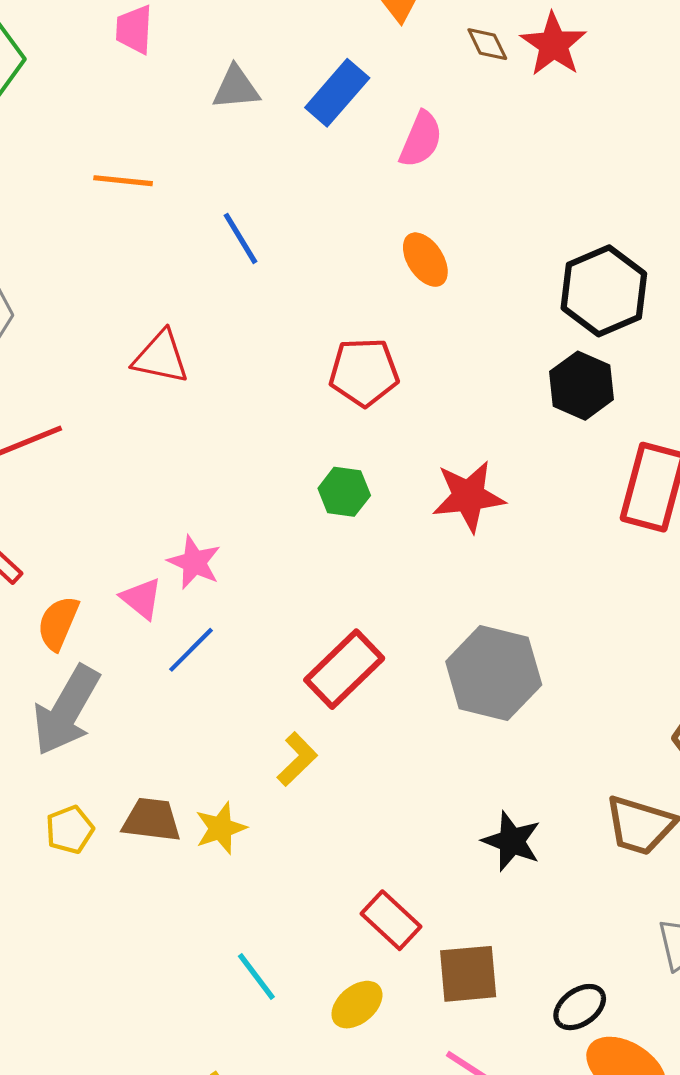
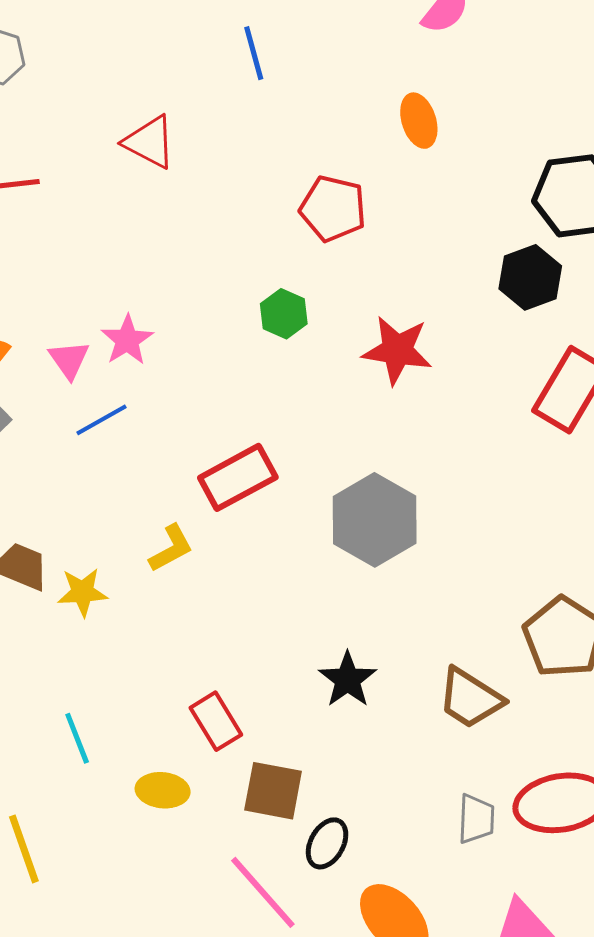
yellow ellipse: (357, 1005) -> (163, 790), turned 30
black ellipse: (580, 1007) -> (327, 843), moved, turned -42

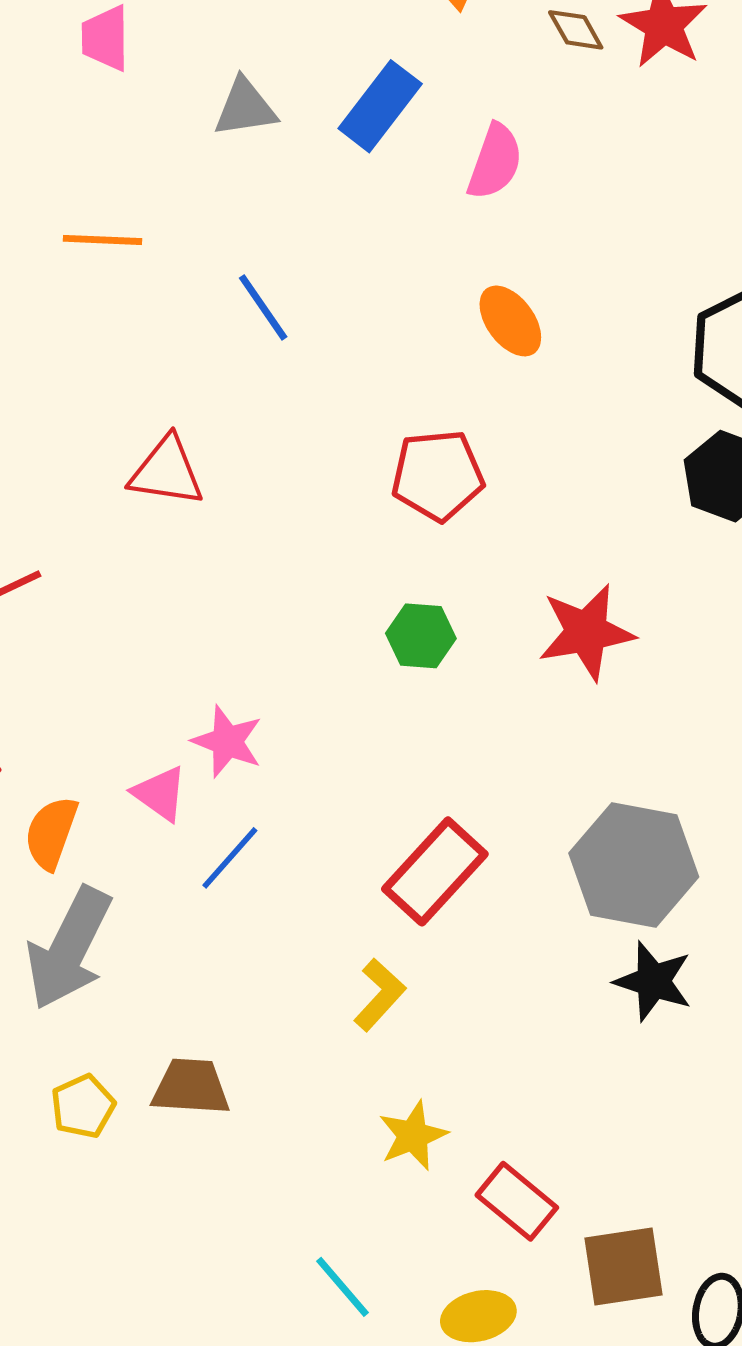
yellow star: (83, 592) -> (413, 1136), moved
black star: (348, 680) -> (653, 981), moved

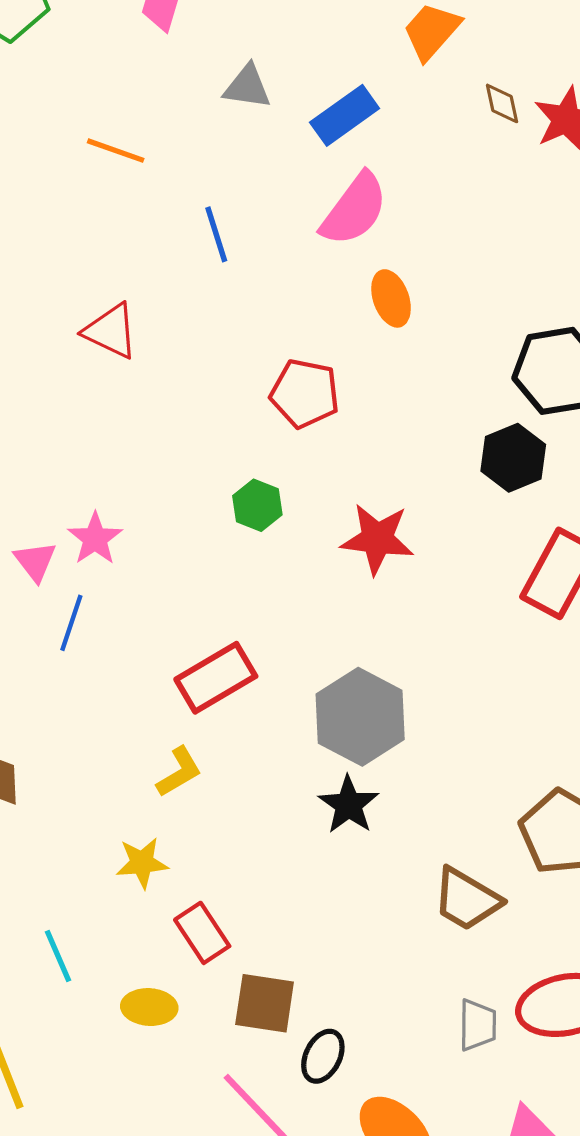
pink semicircle: (495, 162) -> (354, 209), moved, size x1.4
blue line: (230, 858) -> (71, 623), turned -40
yellow L-shape: (380, 995) -> (179, 772), moved

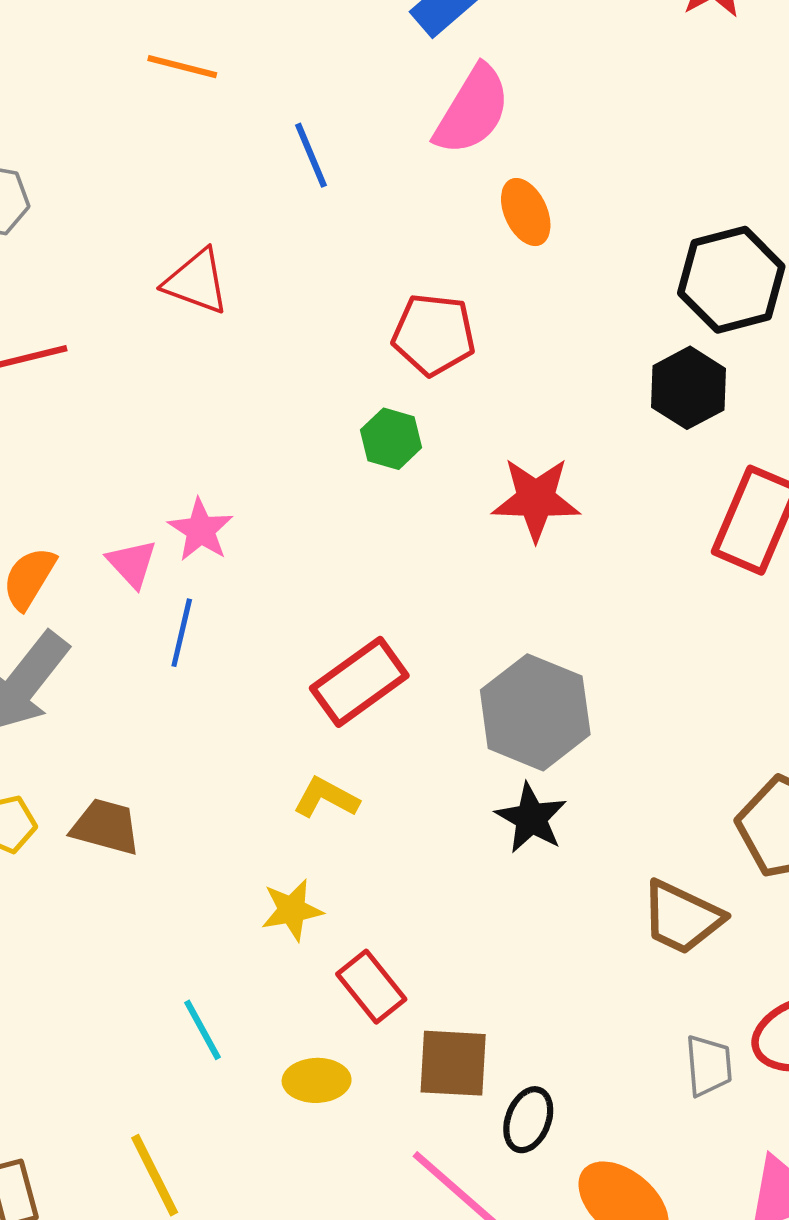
green hexagon: (257, 505) -> (391, 439), moved
yellow L-shape: (179, 772) -> (326, 798), turned -116

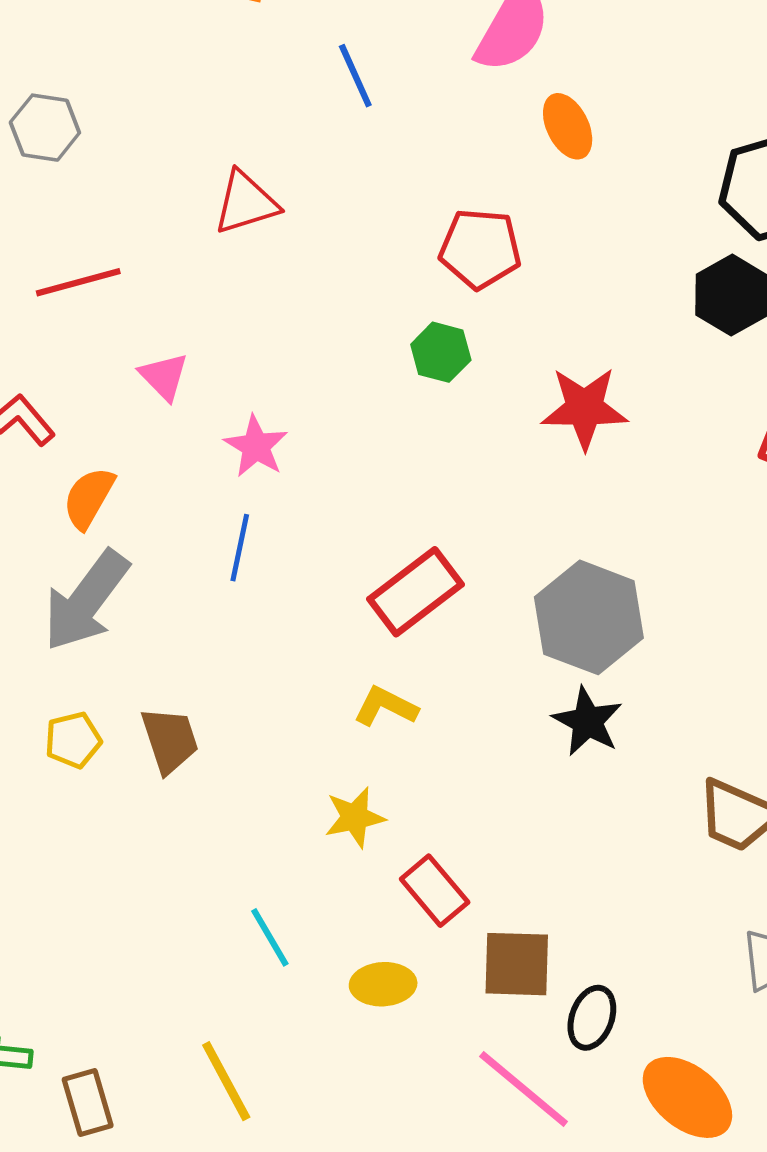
red triangle: (196, 282) -> (246, 203), turned -36
pink triangle: (132, 563) -> (164, 376), moved
brown trapezoid: (106, 827) -> (170, 740), turned 58

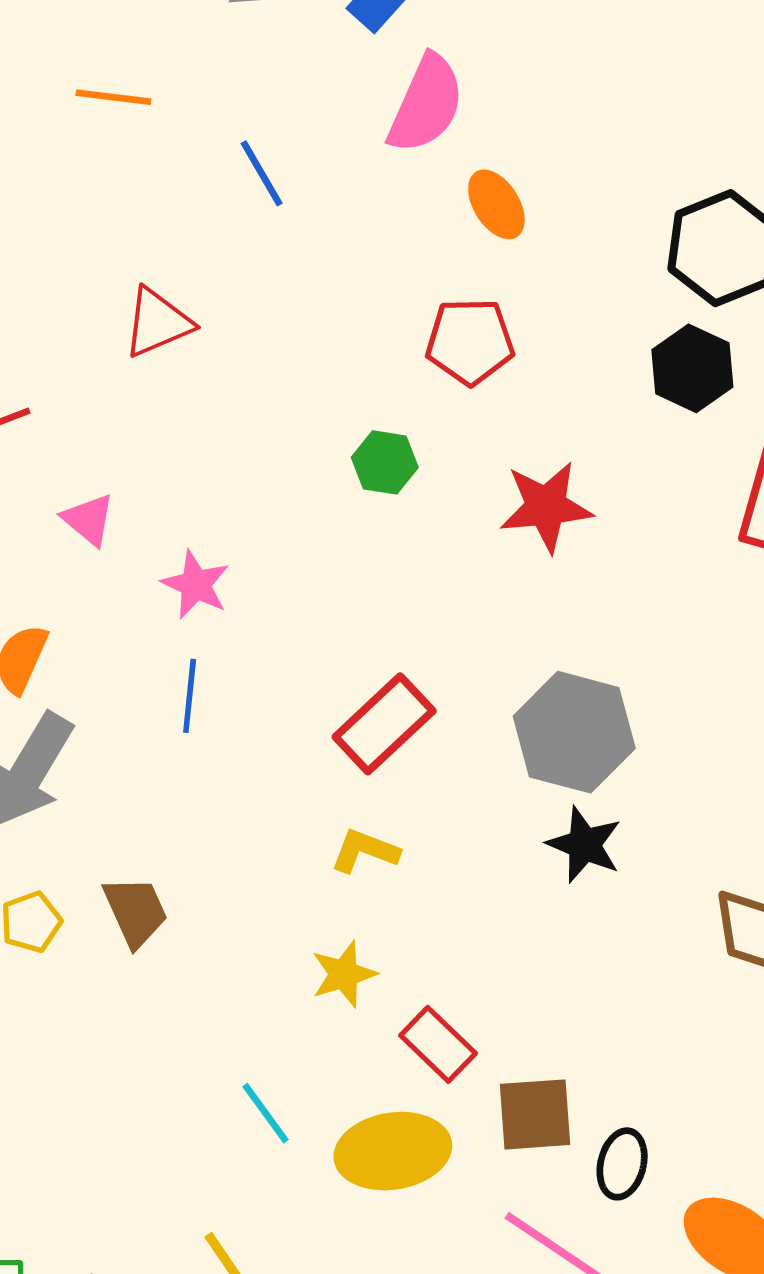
red pentagon: (480, 249) -> (470, 341), moved
yellow ellipse: (383, 984) -> (393, 1151), size x1.6

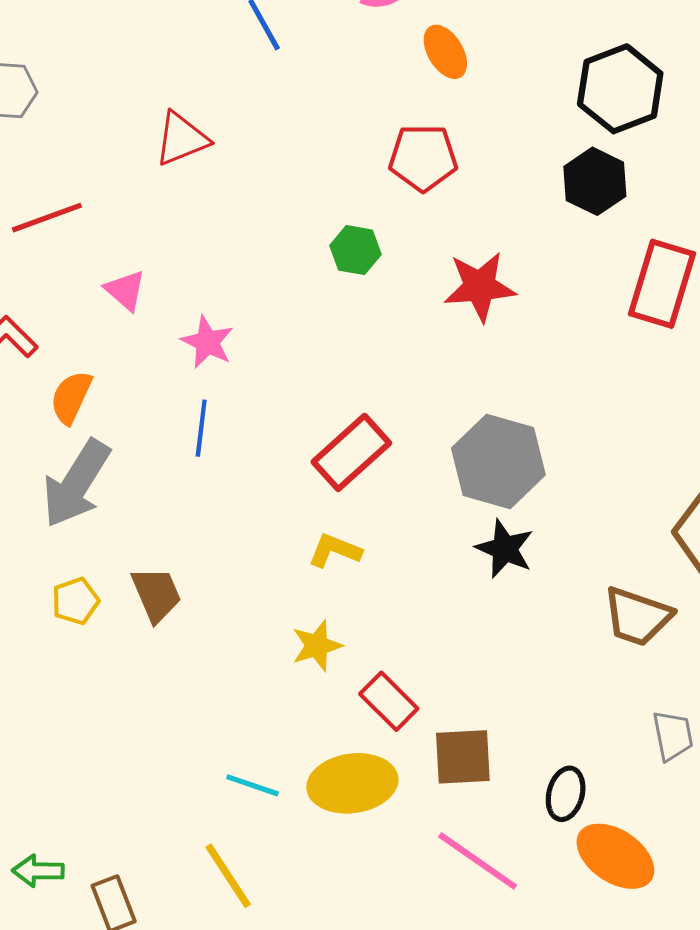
cyan line: (265, 1113) -> (253, 785), moved, turned -36
black ellipse: (622, 1164) -> (566, 794), moved

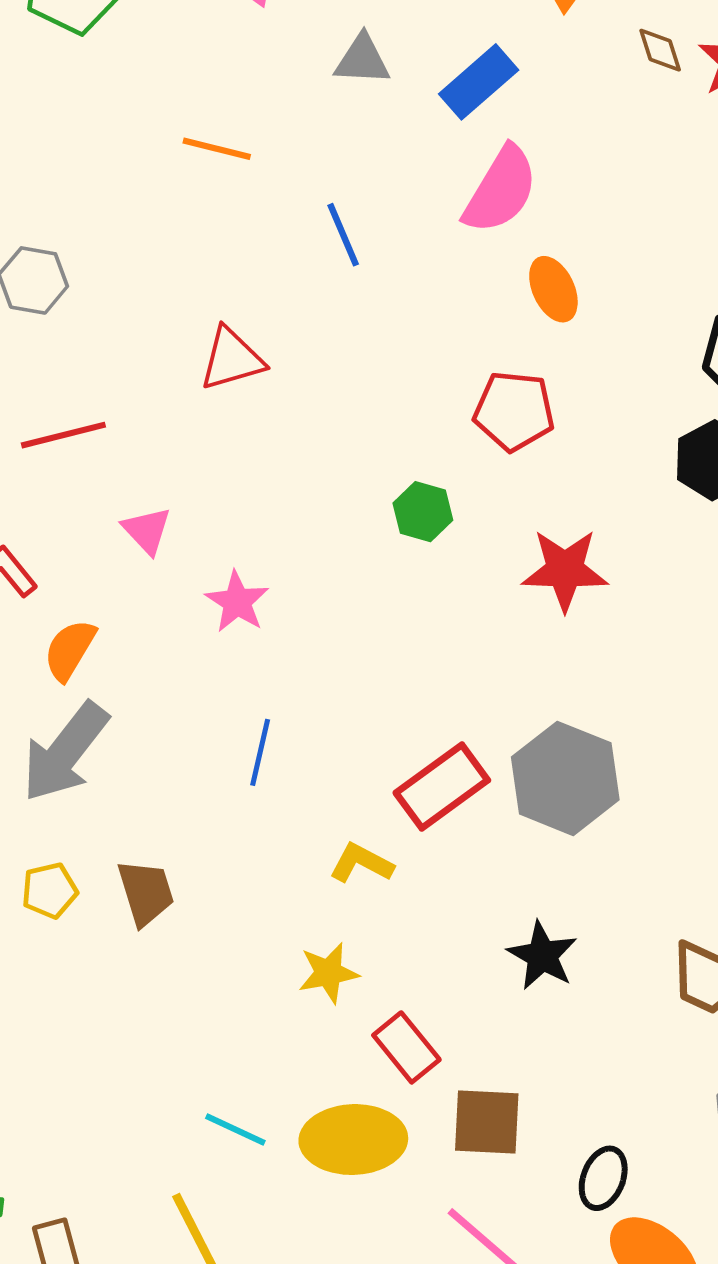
blue line: (201, 428) -> (260, 752), moved
red rectangle: (351, 452) -> (442, 787), moved
black star: (505, 549) -> (542, 956), moved

